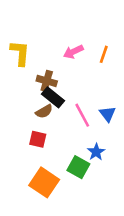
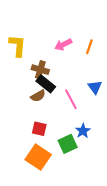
blue triangle: (108, 114) -> (95, 87), moved
red square: (38, 139) -> (39, 129), moved
green square: (78, 167) -> (68, 144), turned 36

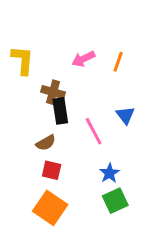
black rectangle: (46, 84) -> (60, 111), turned 42
brown semicircle: (38, 96) -> (46, 143), moved
green square: (68, 144) -> (115, 201), moved

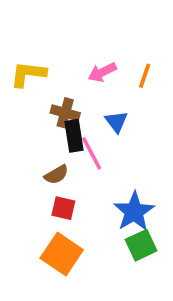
yellow L-shape: (23, 60) -> (28, 74), turned -88
blue triangle: (125, 115) -> (116, 122), moved
pink line: (94, 131) -> (92, 153), moved
blue star: (109, 173) -> (134, 212), size x1.6

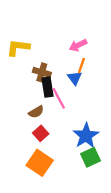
pink arrow: (102, 72) -> (78, 45), moved
orange line: (145, 76) -> (81, 66), moved
red square: (63, 208) -> (41, 133), turned 35

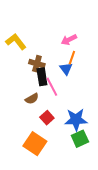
yellow L-shape: (18, 47) -> (16, 42), turned 45
red square: (41, 133) -> (47, 118), moved
blue star: (86, 136) -> (76, 120), turned 30

